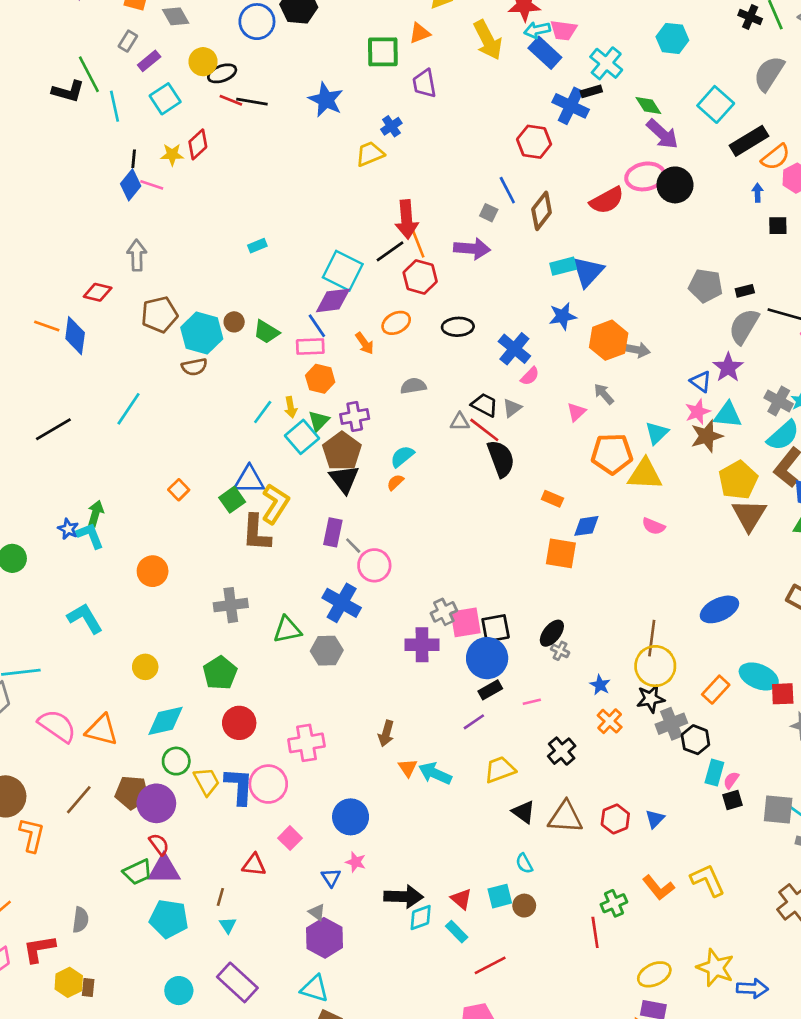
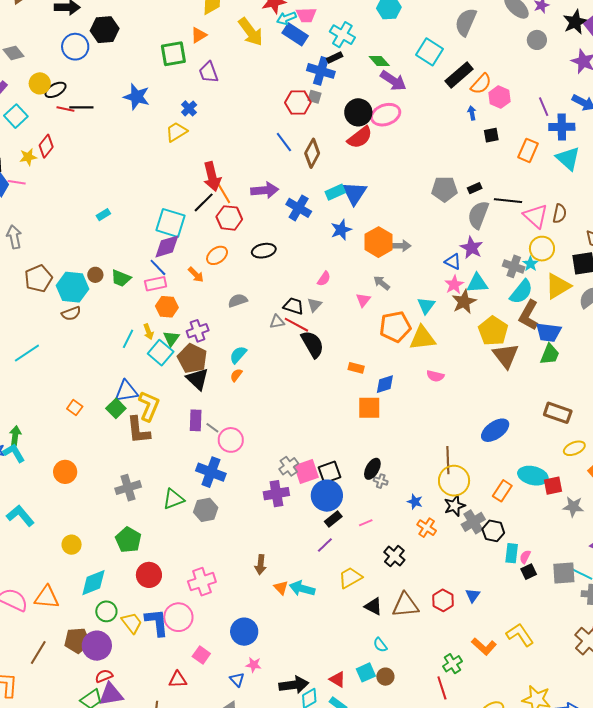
black circle: (675, 185) -> (358, 112), moved
gray square: (489, 213) -> (314, 97), moved
blue cross: (514, 349) -> (299, 208), moved
cyan line: (128, 409) -> (27, 353), turned 32
red semicircle: (159, 844) -> (104, 676), turned -66

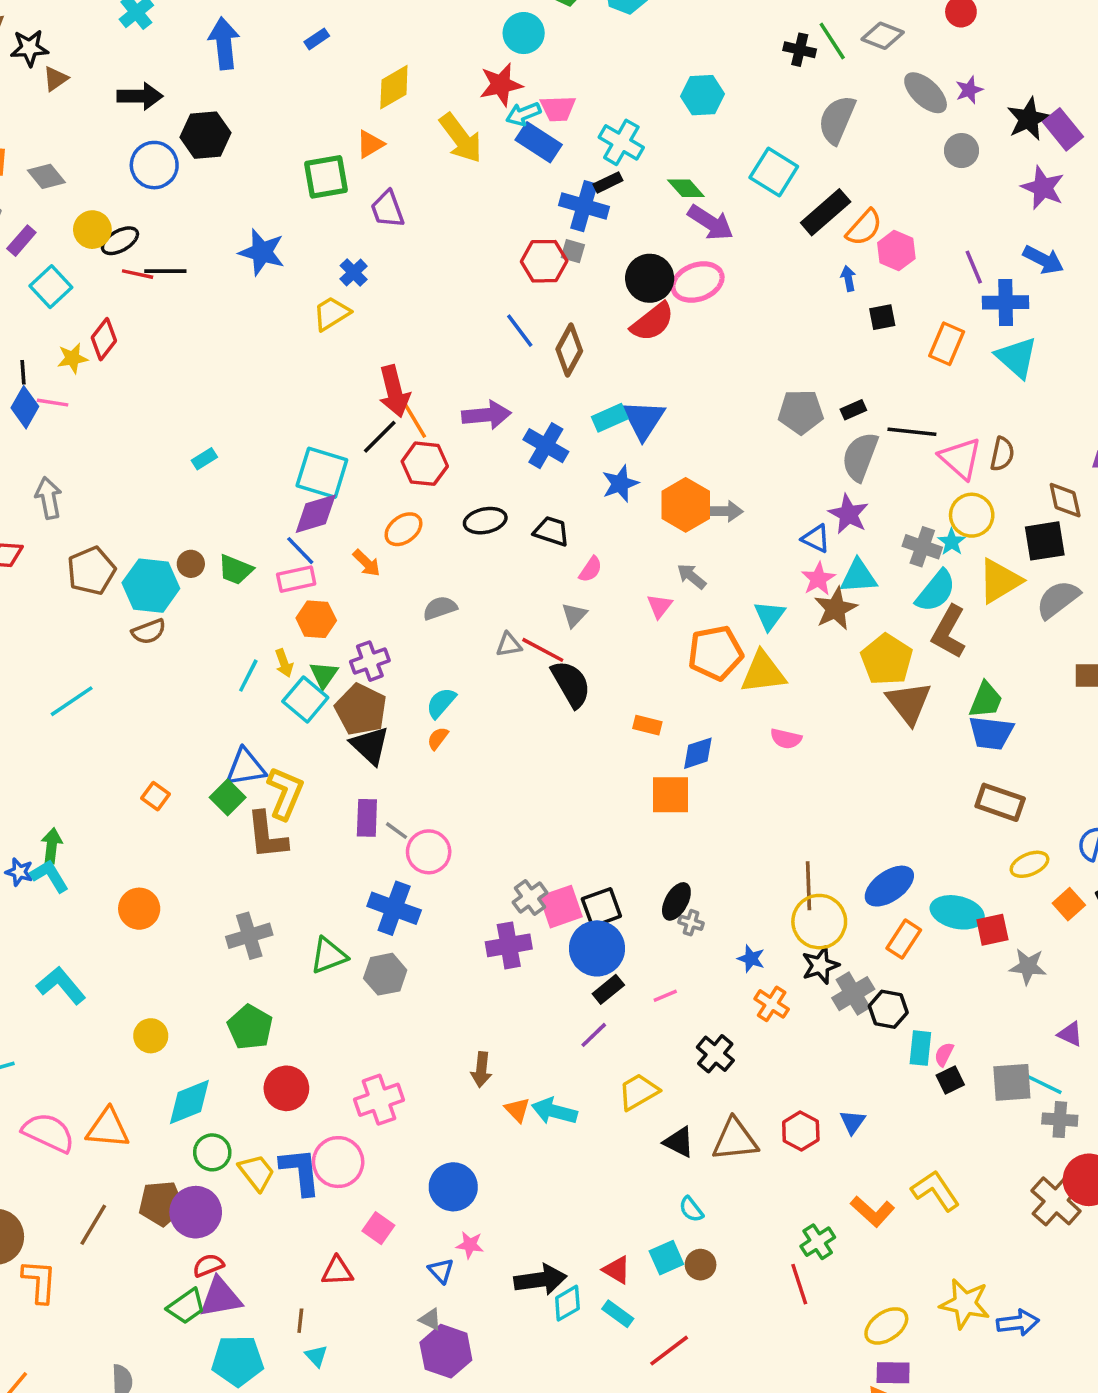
black trapezoid: (294, 306) -> (551, 531), moved
blue trapezoid: (548, 332) -> (991, 733), moved
blue ellipse: (495, 430) -> (889, 886), moved

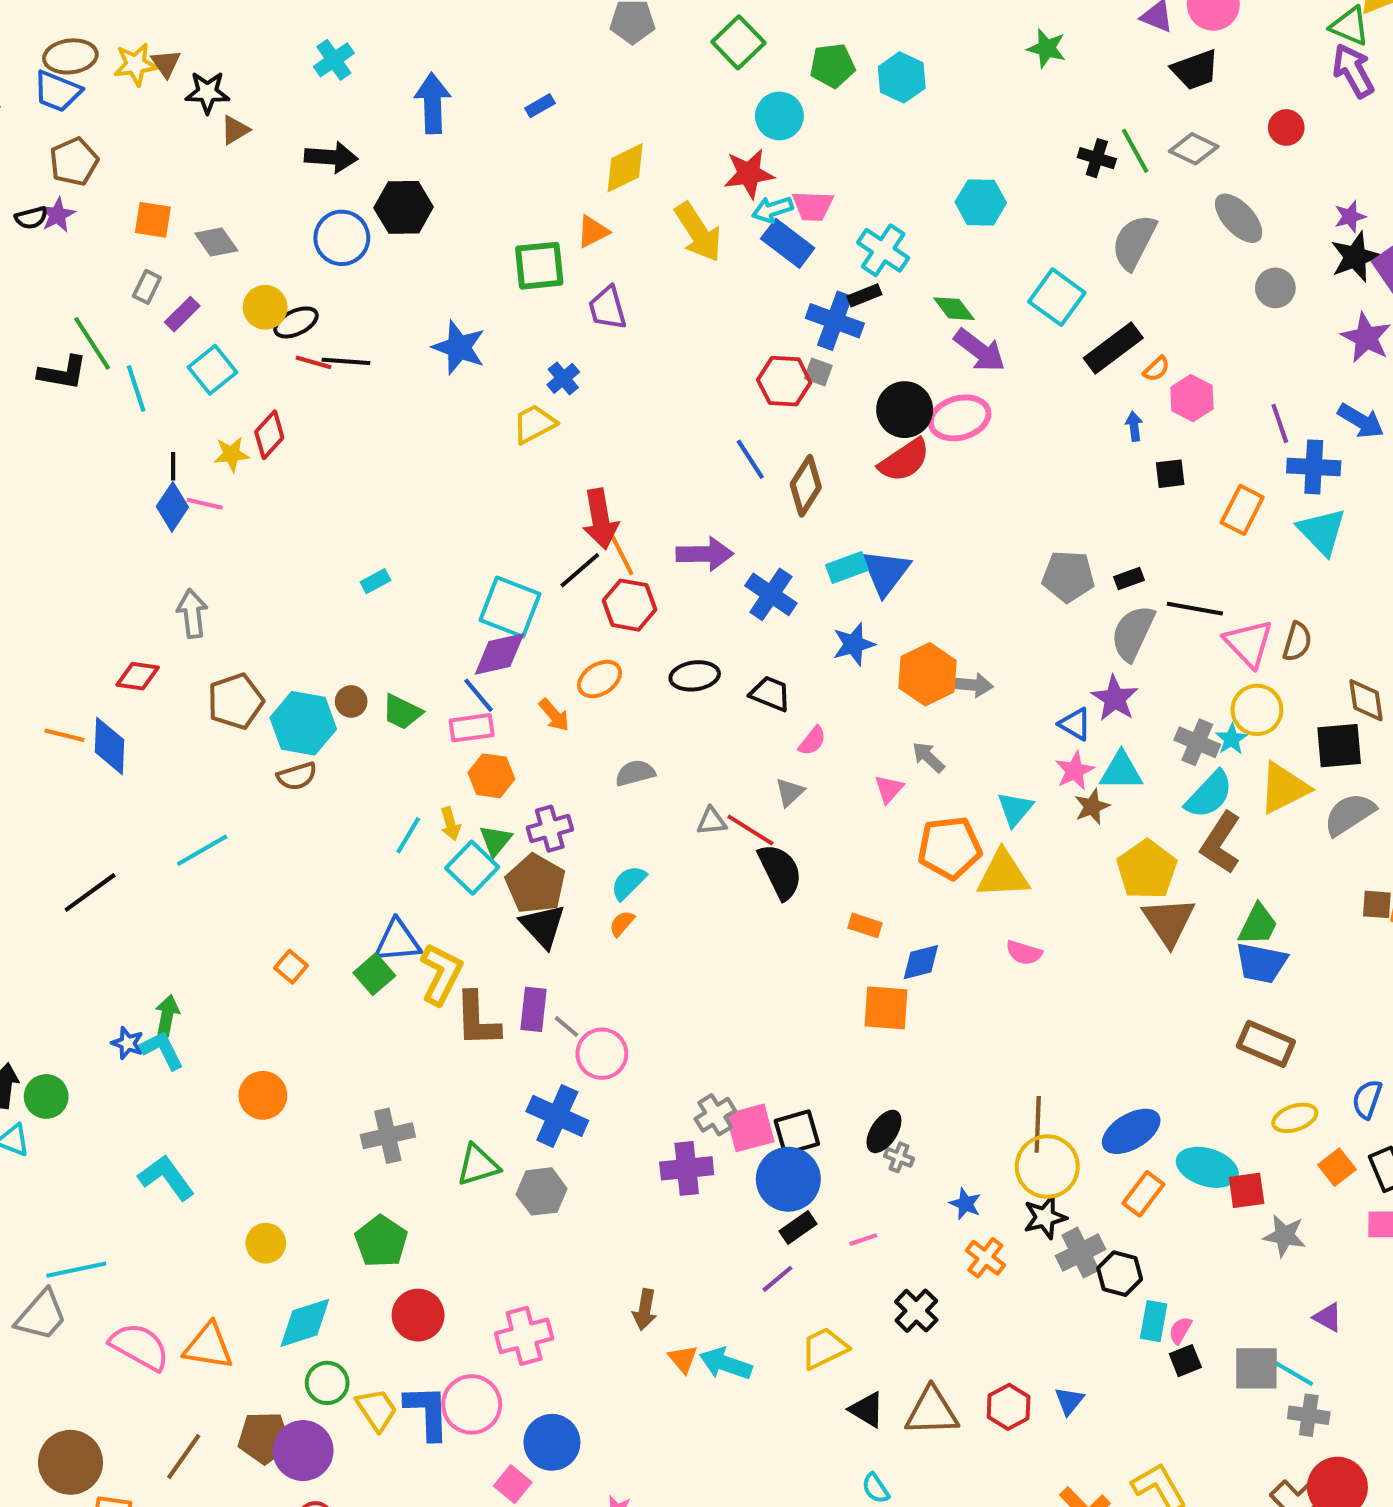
purple star: (969, 90) -> (1350, 217), moved
orange semicircle: (864, 228) -> (1156, 369), size x0.6
brown star: (836, 609) -> (1092, 807), size x0.7
brown L-shape: (267, 835) -> (477, 1019), moved
blue circle: (453, 1187) -> (552, 1442), moved

